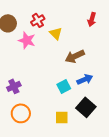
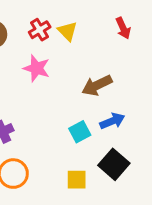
red arrow: (92, 19) -> (123, 28), turned -40
yellow triangle: (56, 33) -> (67, 31), moved
pink star: (27, 40) -> (37, 68), moved

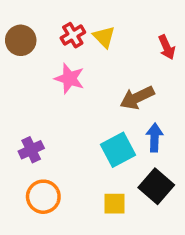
red arrow: (123, 28) -> (167, 47), moved
blue arrow: (112, 121) -> (155, 138), turned -65
cyan square: (80, 132) -> (118, 150), size x1.4

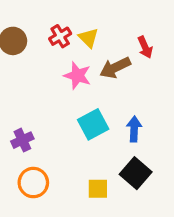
pink star: (69, 79) -> (77, 76), moved
brown arrow: (137, 98) -> (115, 68), moved
cyan square: (118, 150) -> (93, 124), moved

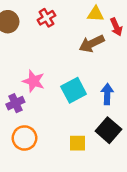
yellow triangle: (88, 38) -> (96, 14), moved, turned -42
pink star: (77, 76) -> (34, 81), moved

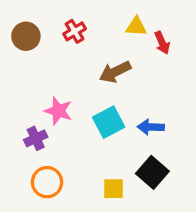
brown arrow: (92, 44) -> (115, 72), moved
blue arrow: (107, 94) -> (151, 127), turned -90

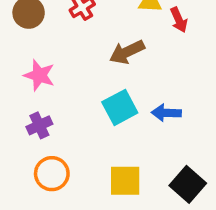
pink star: (58, 111) -> (39, 75), moved
black square: (152, 172) -> (188, 184), moved
yellow square: (113, 189) -> (125, 181), size x1.4

